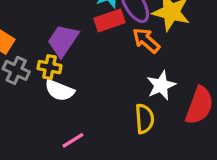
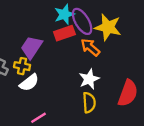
white star: (161, 85) -> (89, 79), moved
white semicircle: (60, 90) -> (29, 83), turned -60

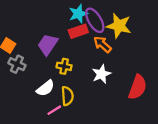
yellow cross: (22, 66) -> (64, 66), moved
white semicircle: (29, 83) -> (45, 88), moved
yellow semicircle: (89, 103) -> (67, 96), moved

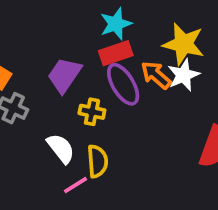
purple ellipse: (95, 20) -> (123, 84), moved
white star: (101, 74) -> (184, 75), moved
white semicircle: (45, 88) -> (61, 148), turned -90

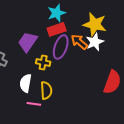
purple ellipse: (123, 84) -> (61, 47), turned 50
white semicircle: (61, 148) -> (26, 83), turned -132
pink line: (75, 185) -> (34, 104), turned 40

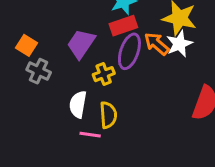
yellow cross: (43, 63) -> (104, 74), turned -32

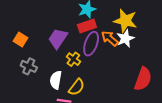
gray cross: (39, 71) -> (29, 66), moved
yellow cross: (104, 74) -> (73, 59), turned -32
yellow semicircle: (108, 115) -> (77, 87), turned 42

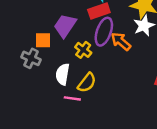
orange arrow: (110, 38) -> (121, 41), moved
orange square: (20, 39) -> (43, 40), moved, turned -32

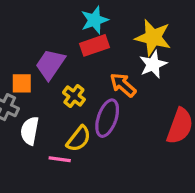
purple ellipse: (104, 32) -> (107, 118), moved
white semicircle: (63, 74) -> (30, 131), moved

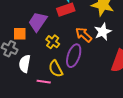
white star: (153, 64) -> (103, 32), moved
yellow semicircle: (79, 139) -> (56, 69), turned 114

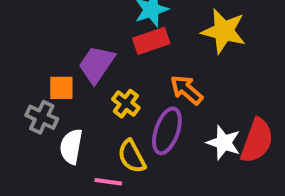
white star: (103, 32) -> (224, 143), moved, turned -30

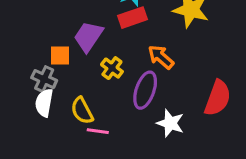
white star: (224, 143) -> (170, 123), moved
white semicircle: (71, 147) -> (44, 103), moved
yellow semicircle: (132, 156) -> (82, 111), moved

